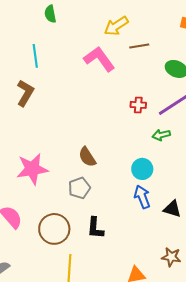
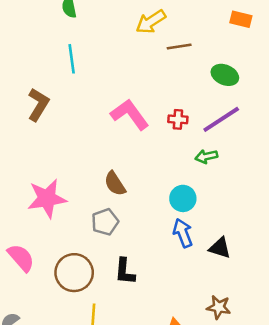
cyan line: (35, 56) -> (72, 59), moved
pink L-shape: (99, 59) -> (130, 114), moved

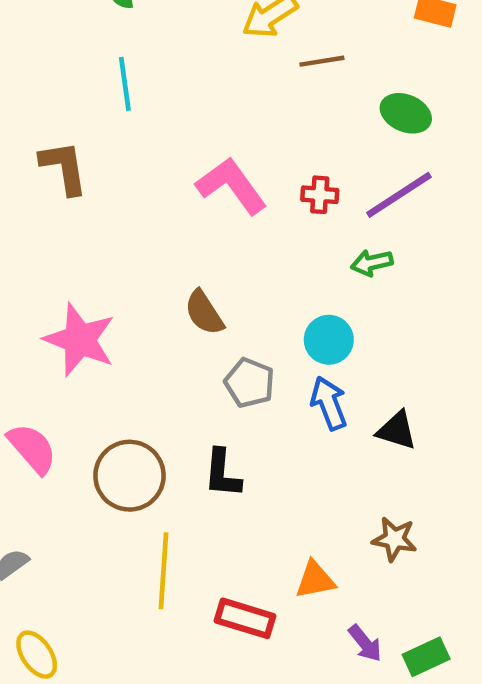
brown L-shape: (38, 105) -> (64, 168), turned -40
pink star: (47, 198) -> (80, 340), turned 30
gray pentagon: (105, 222) -> (250, 383), moved, turned -30

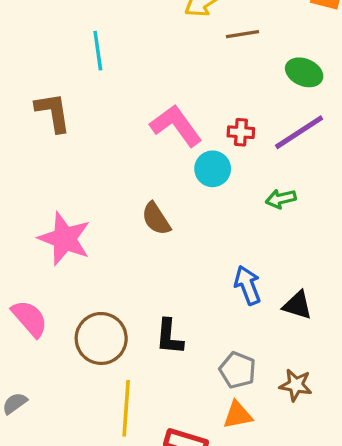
green arrow: (372, 263) -> (281, 199), moved
cyan circle: (329, 340) -> (213, 169), moved
gray pentagon: (250, 383) -> (238, 370), moved

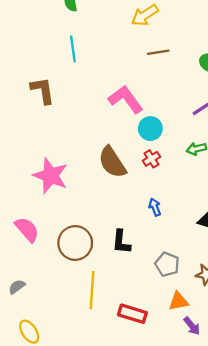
brown line: (243, 34) -> (158, 52), moved
red cross: (241, 132) -> (151, 159), moved, turned -36
brown semicircle: (156, 219) -> (112, 162), size x1.4
blue arrow: (248, 285) -> (155, 207), moved, size x0.7
orange triangle: (238, 415) -> (178, 301), moved

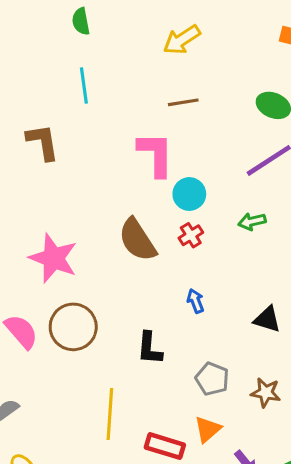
brown line: (158, 52) -> (183, 102), moved
pink L-shape: (126, 99) -> (156, 154), turned 36
brown circle: (75, 243) -> (73, 327), moved
orange triangle: (178, 301) -> (208, 429), moved, turned -30

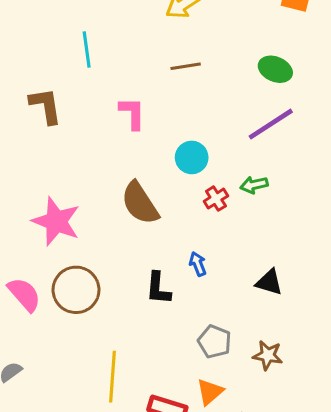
pink L-shape: (156, 154) -> (132, 113), moved, size x0.7
red cross: (191, 235) -> (216, 199), moved
black L-shape: (150, 348) -> (158, 288), moved

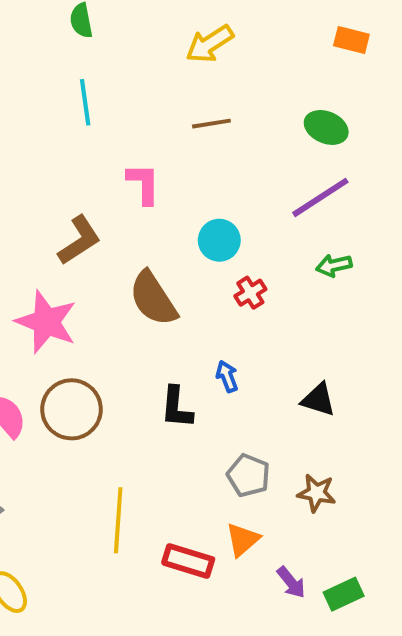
brown L-shape: (46, 106) -> (79, 240), moved, turned 66
green arrow: (254, 185) -> (334, 265), moved

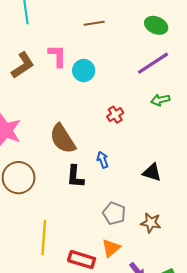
brown L-shape: (79, 240) -> (23, 65), moved
cyan circle: (219, 240) -> (84, 70), moved
brown semicircle: (153, 299) -> (63, 139), moved

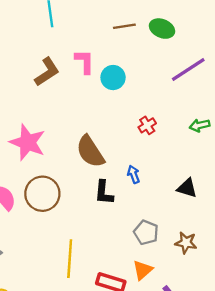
green ellipse: (156, 25) -> (162, 29), moved
green arrow: (160, 100) -> (200, 125), moved

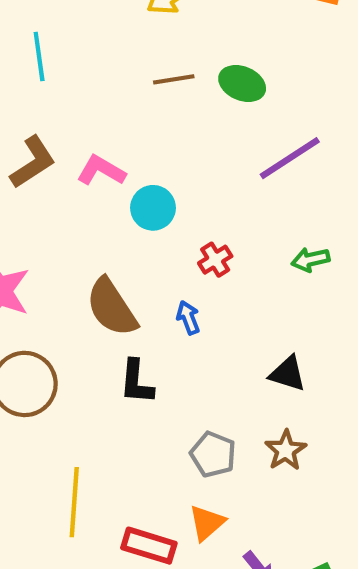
pink L-shape: (85, 62) -> (101, 171), moved, turned -60
cyan circle: (113, 78) -> (153, 208), moved
blue arrow: (134, 174) -> (188, 318), moved
brown star: (186, 243) -> (286, 450), moved, turned 30

